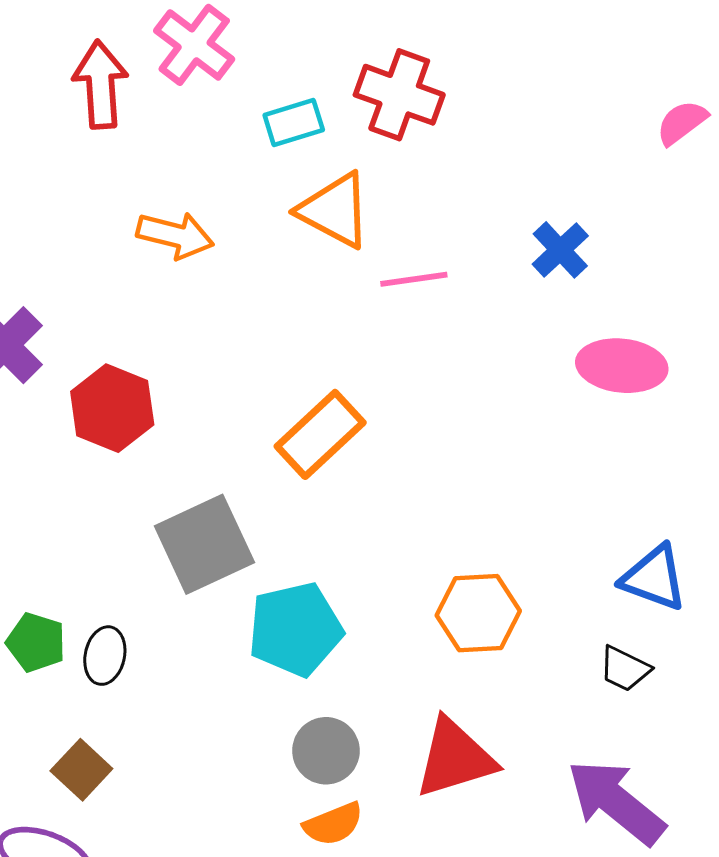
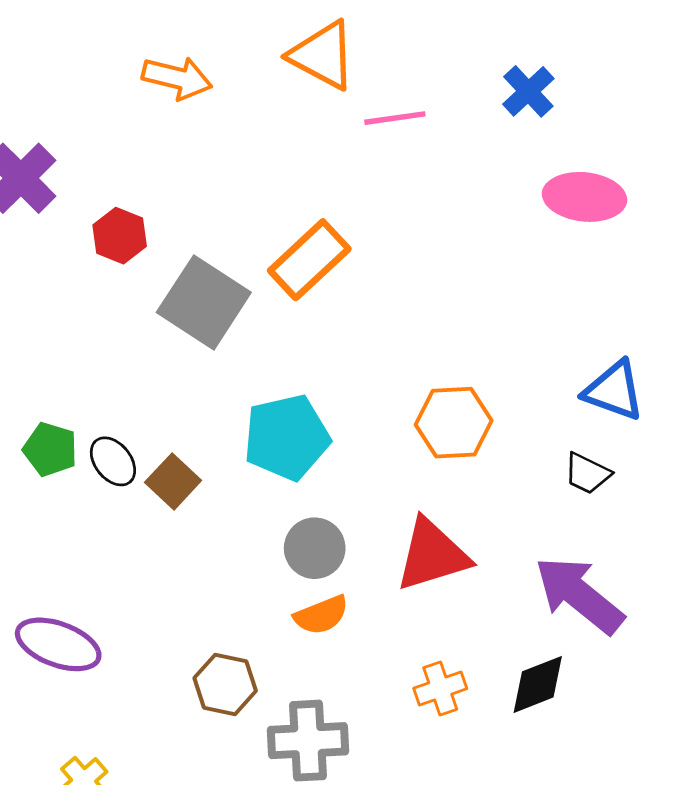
red hexagon: (112, 408) -> (120, 236), size x0.7
gray square: (204, 544) -> (204, 302), moved, turned -32
black ellipse: (105, 656) -> (113, 461), turned -51
brown square: (81, 770) -> (173, 481), moved

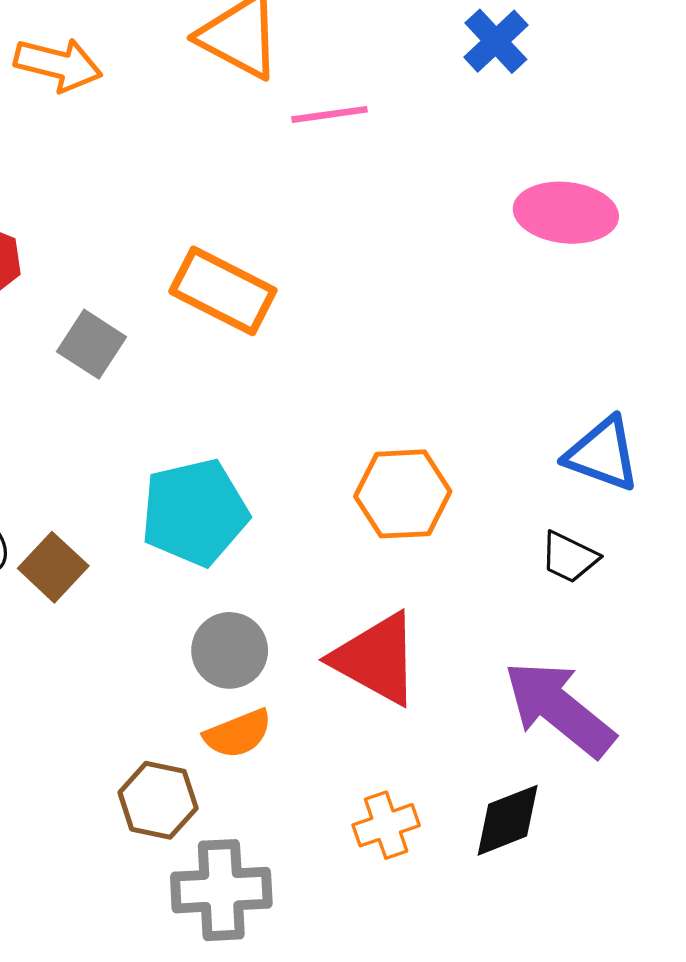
blue cross: (528, 91) -> (496, 41), moved
orange rectangle: (309, 260) -> (223, 291), turned 70
gray square: (204, 302) -> (91, 344), size x0.6
red triangle: (432, 555) -> (376, 659), turned 46
brown hexagon: (225, 684) -> (158, 800), moved

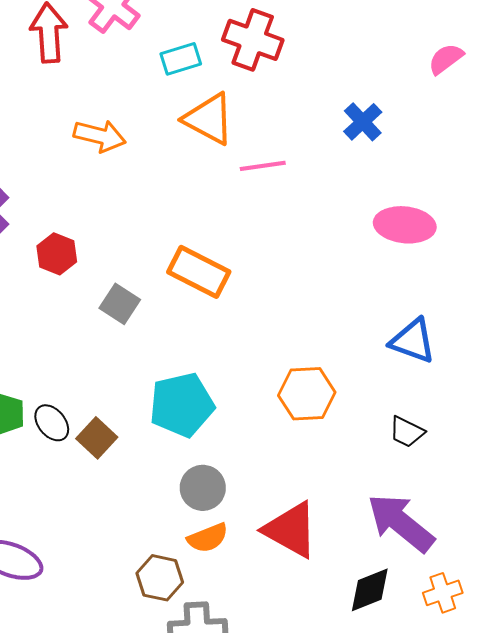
blue triangle: (602, 454) -> (413, 341), moved
red triangle: (376, 659) -> (291, 530), moved
orange cross: (386, 825) -> (443, 593), moved

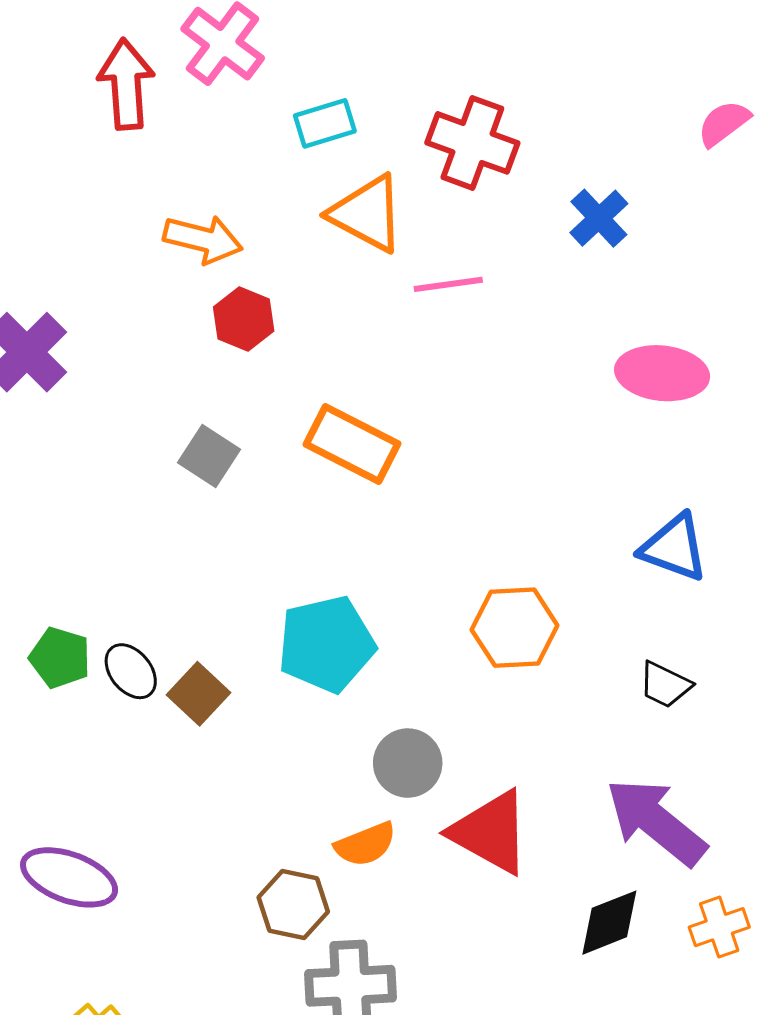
red cross: (253, 40) -> (472, 143), moved
red hexagon: (57, 254) -> (244, 319), moved
gray square: (120, 304) -> (209, 456), moved
gray circle: (203, 488) -> (408, 763), moved

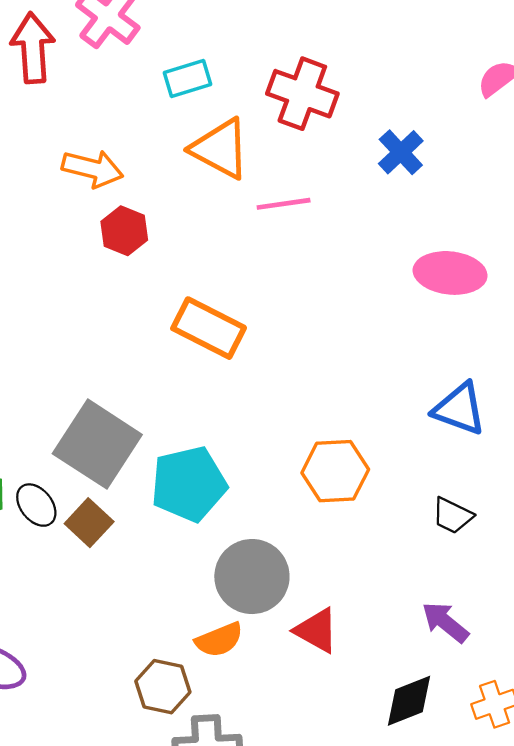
gray square: (209, 456) -> (97, 444), moved, size x1.8
gray circle: (408, 763) -> (252, 577), size x1.4
purple arrow: (656, 822) -> (445, 622), size x0.6
red triangle: (490, 832) -> (316, 630), size x0.7

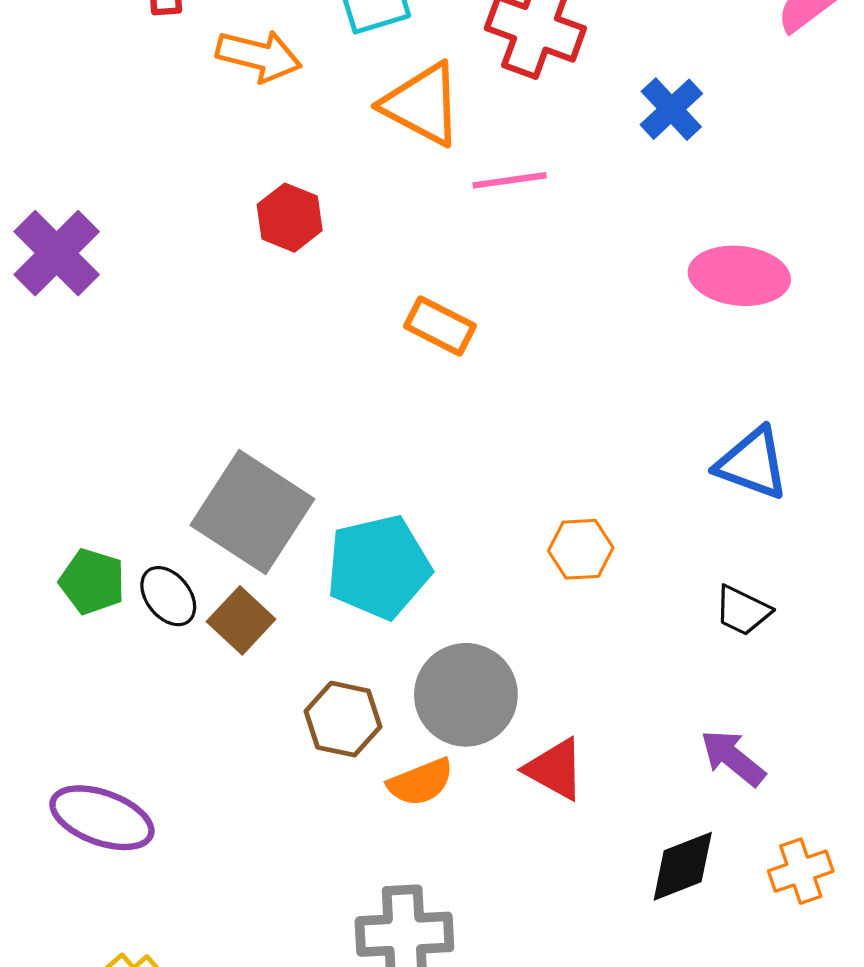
orange arrow: (93, 169) -> (259, 56), moved
orange rectangle: (209, 328) -> (440, 326), moved, size x0.7
orange hexagon: (335, 471) -> (581, 549), size x0.7
brown hexagon: (163, 687) -> (343, 719), moved

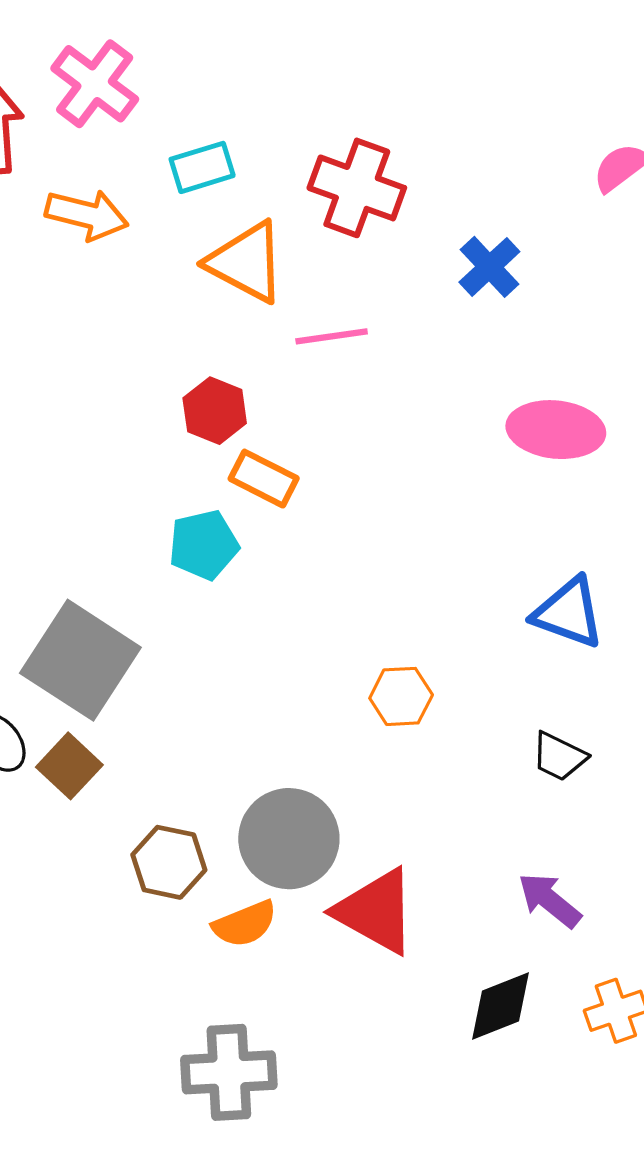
red hexagon: (290, 218) -> (215, 411), moved
cyan pentagon: (379, 567) -> (204, 545), moved, size x0.7
red triangle: (555, 769) -> (376, 911), size x1.4

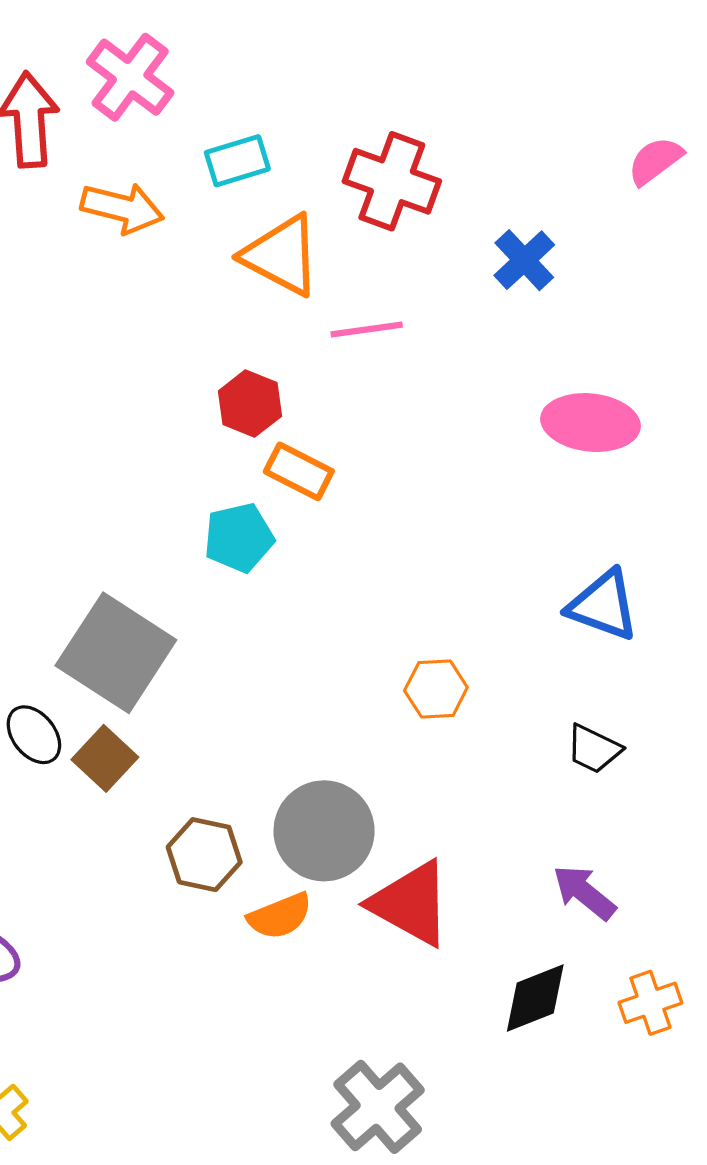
gray cross: (229, 1072) -> (378, 1107), moved, turned -38

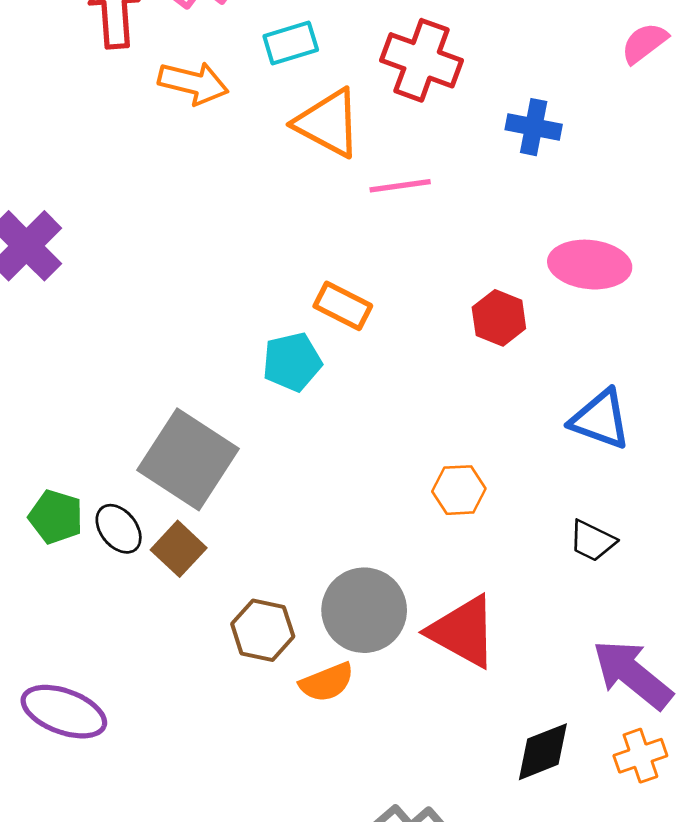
blue cross: (524, 260) -> (534, 127), turned -36
red hexagon: (250, 404) -> (499, 318), moved
purple arrow: (584, 892) -> (632, 674), moved, size x1.5
red triangle: (411, 903) -> (463, 632), moved

